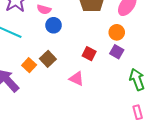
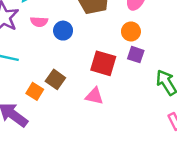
blue circle: (54, 25) -> (63, 31), moved
red square: (89, 54) -> (103, 63), size x1.5

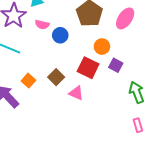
orange circle: (131, 31) -> (102, 47), moved
brown square: (55, 79) -> (56, 77), moved

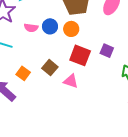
pink semicircle: (42, 25) -> (31, 28), moved
orange circle: (102, 47) -> (71, 29), moved

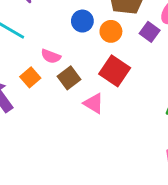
pink semicircle: (31, 28) -> (51, 56), moved
purple square: (107, 51) -> (150, 32), moved

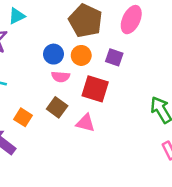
purple square: (150, 32) -> (114, 57), moved
pink semicircle: (51, 56) -> (61, 77), moved

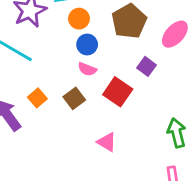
orange circle: (81, 55) -> (79, 19), moved
pink triangle: (85, 123) -> (107, 142), moved

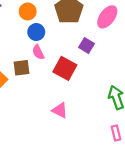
pink semicircle: (87, 69) -> (38, 52), turned 48
brown square: (74, 98) -> (22, 68), moved, turned 35

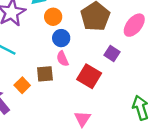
pink triangle: (60, 110) -> (82, 119), turned 35

